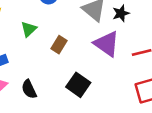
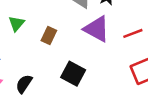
black semicircle: (29, 89) -> (24, 84), turned 66

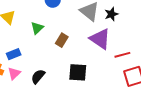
red line: (133, 33) -> (122, 55), moved
black square: (73, 74) -> (78, 72), turned -30

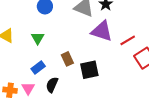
brown rectangle: (62, 40) -> (67, 59), moved, turned -40
blue rectangle: (14, 54) -> (38, 68), moved

